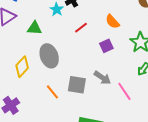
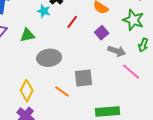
gray ellipse: (49, 56) -> (49, 58), turned -60
yellow diamond: (22, 67) -> (27, 91), moved
gray arrow: (102, 78) -> (117, 51), moved

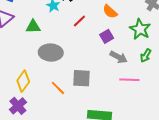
pink line: (131, 72) -> (129, 80), turned -48

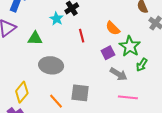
red line: (79, 21) -> (82, 36), turned -64
green star: (140, 29) -> (130, 46), moved
green arrow: (146, 55) -> (142, 65), moved

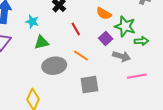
cyan star: (56, 19) -> (32, 22), moved
green triangle: (35, 38) -> (41, 42), moved
green arrow: (142, 65) -> (141, 41), turned -112
orange line: (56, 101) -> (81, 55), moved

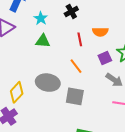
orange semicircle: (104, 13) -> (100, 32), moved, turned -49
gray ellipse: (54, 66) -> (48, 83), moved

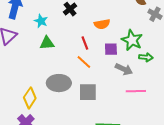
red line: (80, 39) -> (85, 43), moved
purple square: (105, 58) -> (111, 49), turned 32

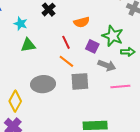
purple square: (111, 49) -> (92, 46), turned 32
gray square: (88, 92) -> (80, 81), moved

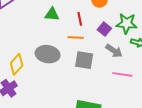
green star: (113, 36) -> (127, 23), turned -30
green triangle: (28, 45) -> (52, 14), moved
orange line: (66, 61) -> (76, 37), turned -49

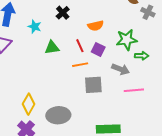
purple square: (104, 29) -> (98, 50), moved
gray ellipse: (48, 54) -> (58, 115), moved

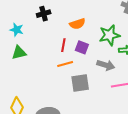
black cross: (63, 13) -> (44, 14), turned 32
red line: (80, 46) -> (63, 45), turned 40
green triangle: (52, 48) -> (19, 53), moved

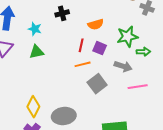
gray square: (80, 83) -> (97, 84), turned -30

